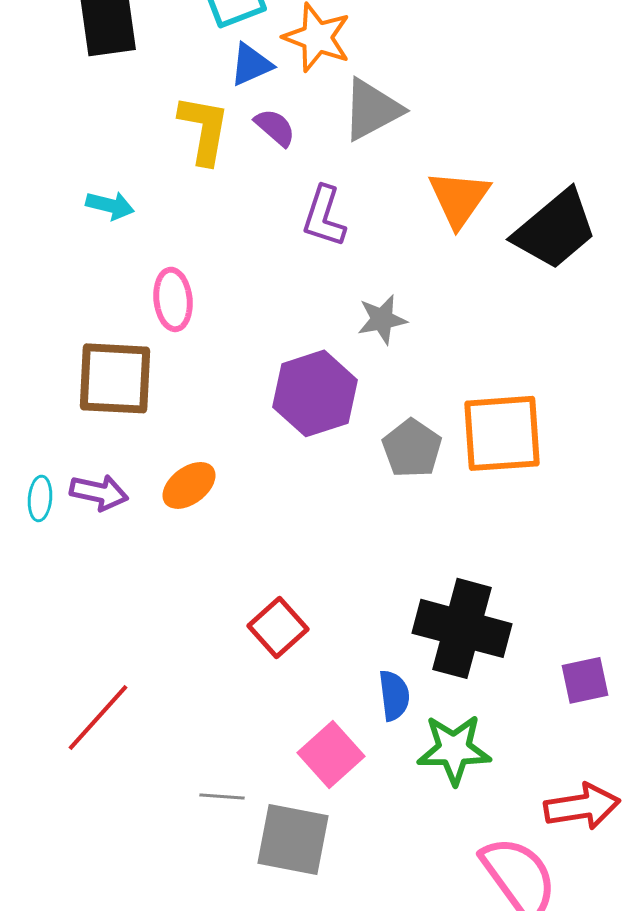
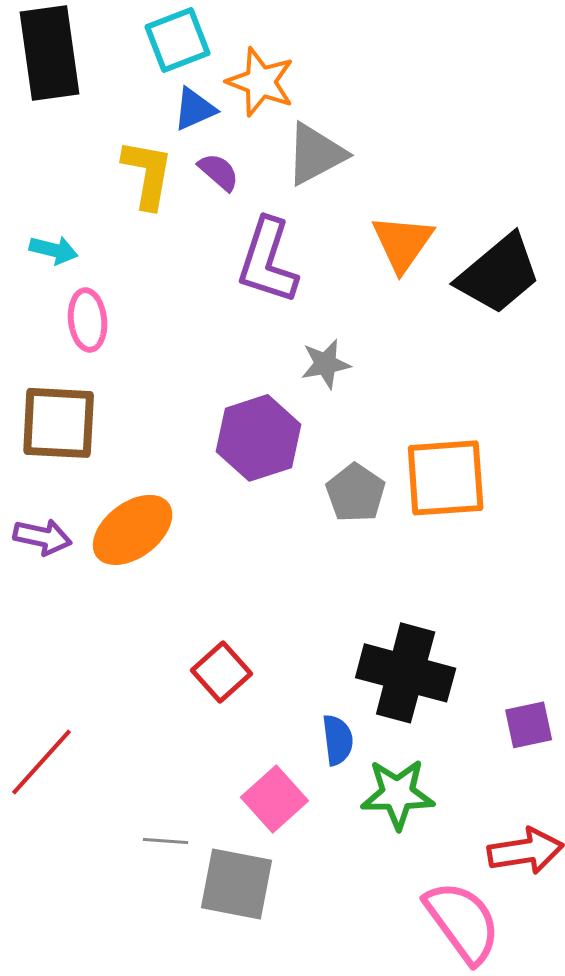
purple L-shape: (324, 216) -> (268, 261), size x1.4
pink ellipse: (173, 299) -> (88, 320), moved
orange ellipse: (189, 485) -> (133, 530), size x1.5

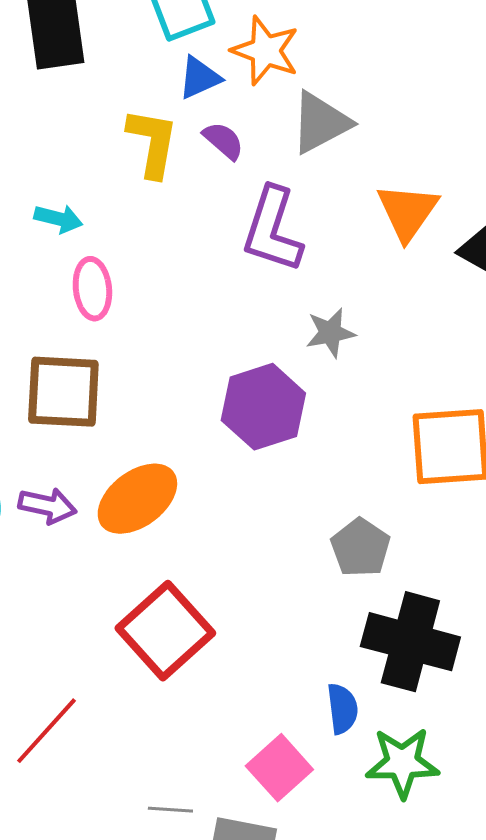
gray pentagon: (356, 493) -> (360, 548), moved
red square: (222, 672) -> (165, 631), moved, size x1.6

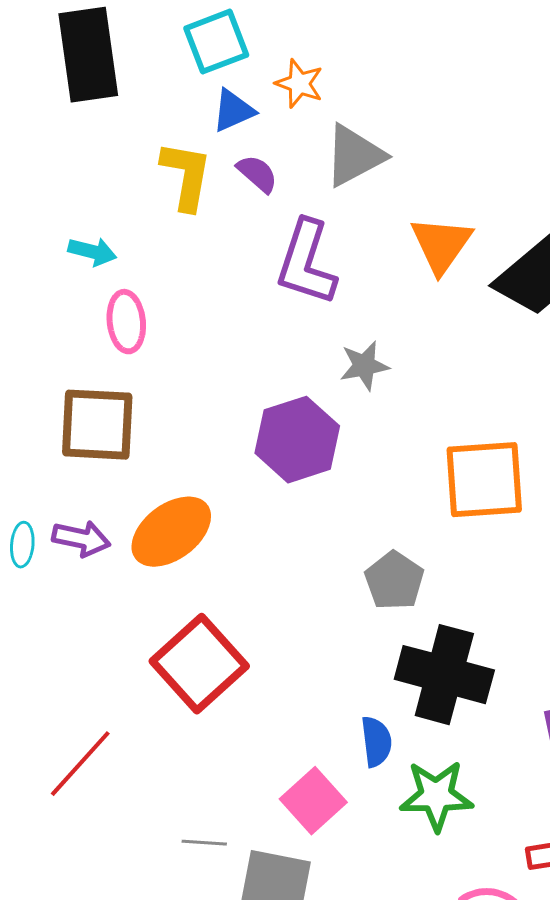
orange star: (265, 51) -> (299, 84), size x0.7

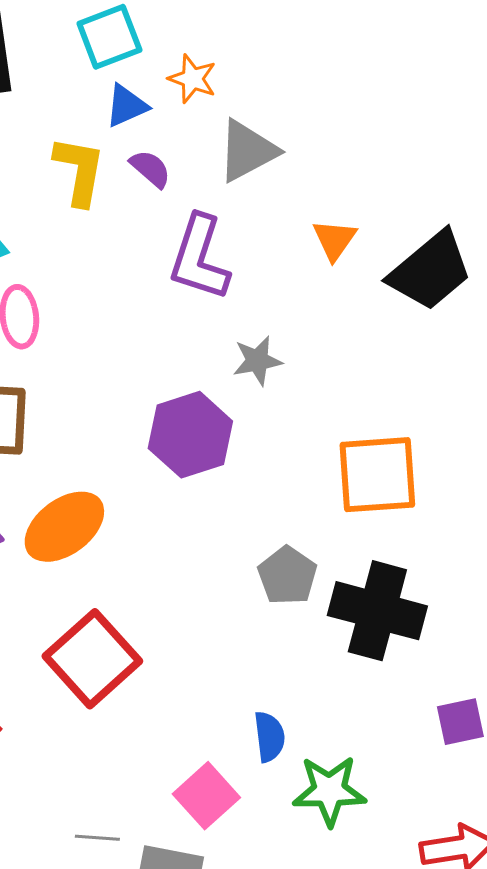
orange triangle: (441, 245) -> (334, 240), size x0.7
black cross: (444, 675) -> (377, 611), moved

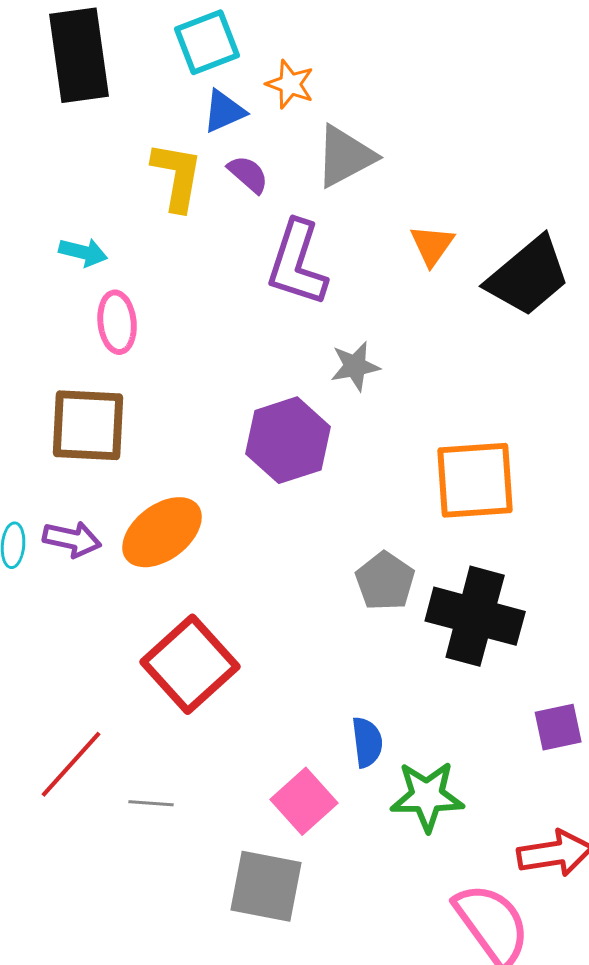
gray line: (97, 838) -> (151, 803), moved

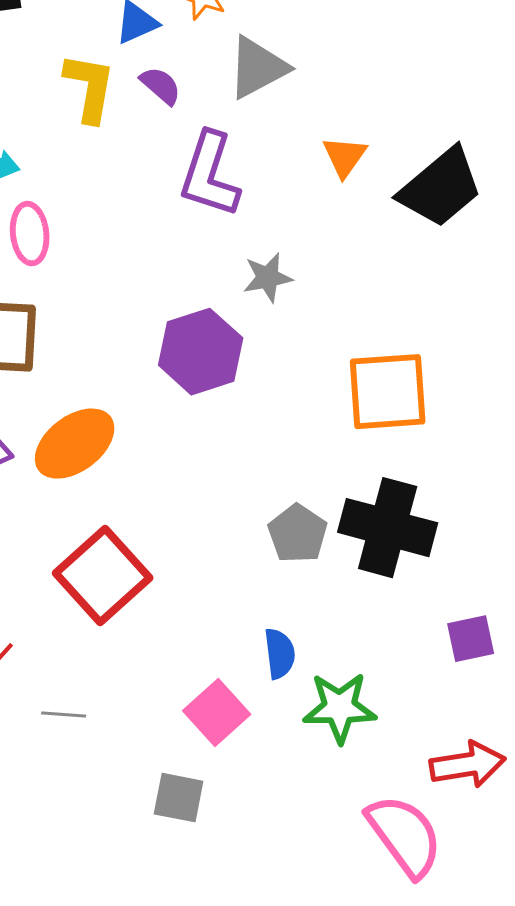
gray pentagon: (385, 581) -> (298, 534), moved
gray square: (266, 886) -> (179, 798), size x0.7

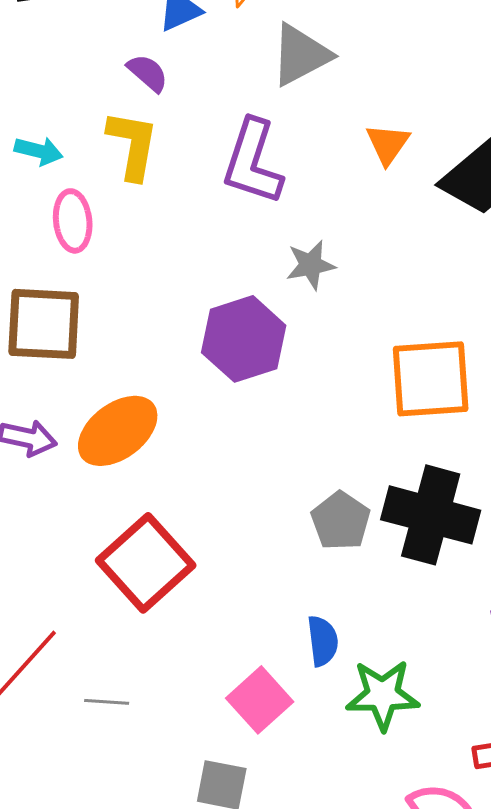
purple semicircle: (161, 86) -> (148, 73), moved
yellow L-shape: (90, 88) -> (133, 145), moved

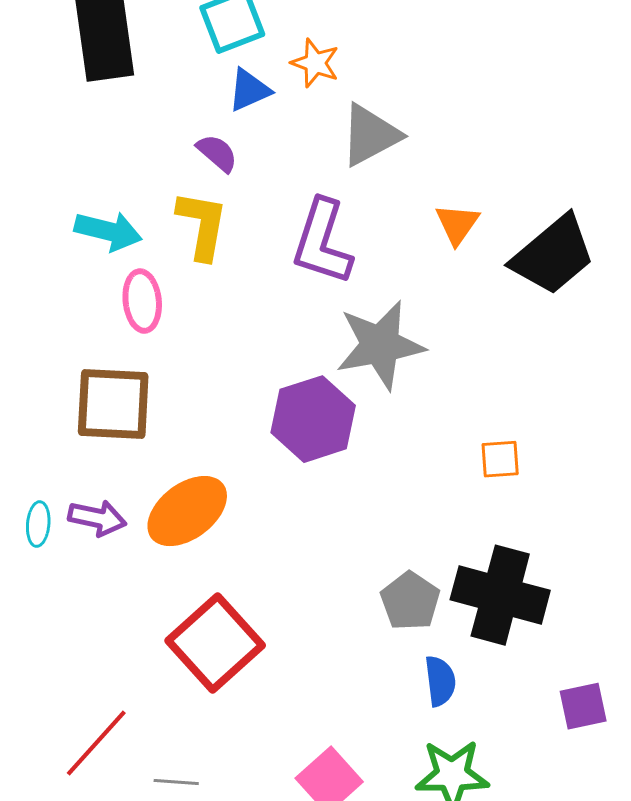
cyan arrow: (39, 151) -> (108, 231), size x1.4
gray star: (311, 265) -> (380, 345), size x1.8
orange square: (431, 379) -> (500, 459), size x0.5
blue semicircle: (323, 641) -> (440, 681), moved

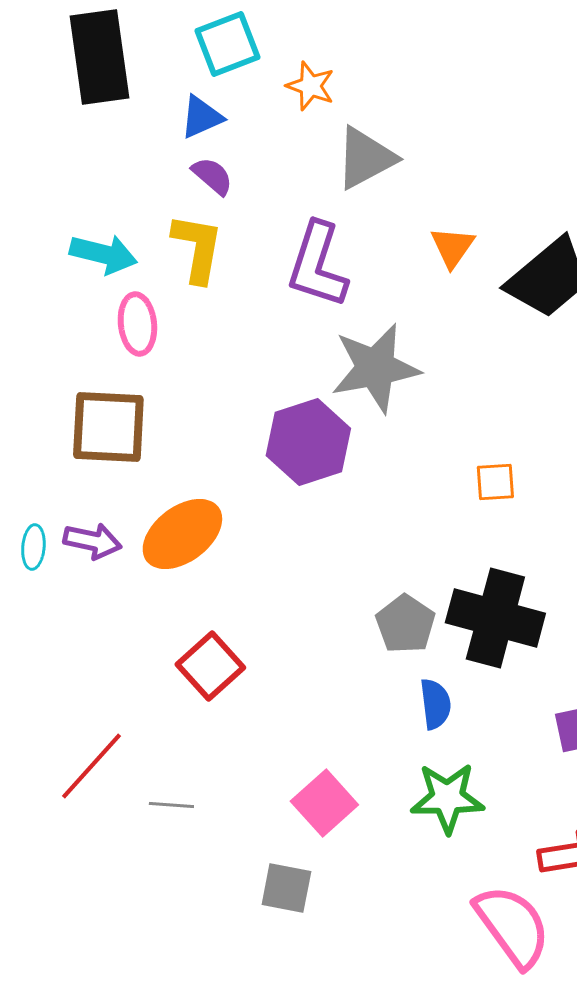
blue triangle: (249, 90) -> (201, 117), moved
red square: (215, 643) -> (210, 666), size x0.7

